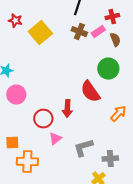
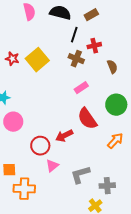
red cross: (112, 17) -> (94, 46), moved
red star: (15, 21) -> (12, 59), moved
pink rectangle: (98, 32) -> (81, 88), moved
green circle: (108, 69) -> (116, 105), moved
red arrow: (67, 109) -> (64, 136), turned 60

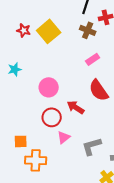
pink circle: (13, 122) -> (49, 87), moved
red arrow: (64, 136) -> (76, 107), turned 60

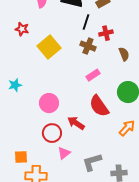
red star: (24, 30) -> (22, 29), moved

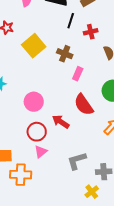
brown cross: (88, 46) -> (65, 54), moved
pink rectangle: (93, 75) -> (78, 74), turned -32
pink triangle: (64, 153) -> (41, 152), moved

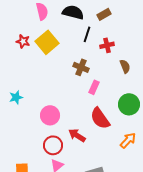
yellow square: (34, 46) -> (47, 42), moved

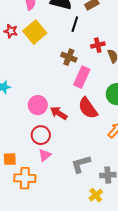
red cross: (107, 45) -> (98, 45), moved
pink rectangle: (94, 87) -> (82, 77), size x1.5
red arrow: (77, 135) -> (59, 113), moved

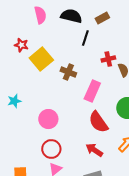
yellow square: (35, 32) -> (41, 59), moved
brown cross: (69, 57) -> (68, 72), moved
red arrow: (59, 113) -> (94, 150), moved

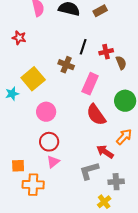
black line: (85, 38) -> (83, 47), moved
yellow square: (41, 59) -> (33, 79), moved
red arrow: (94, 150) -> (105, 152), moved

